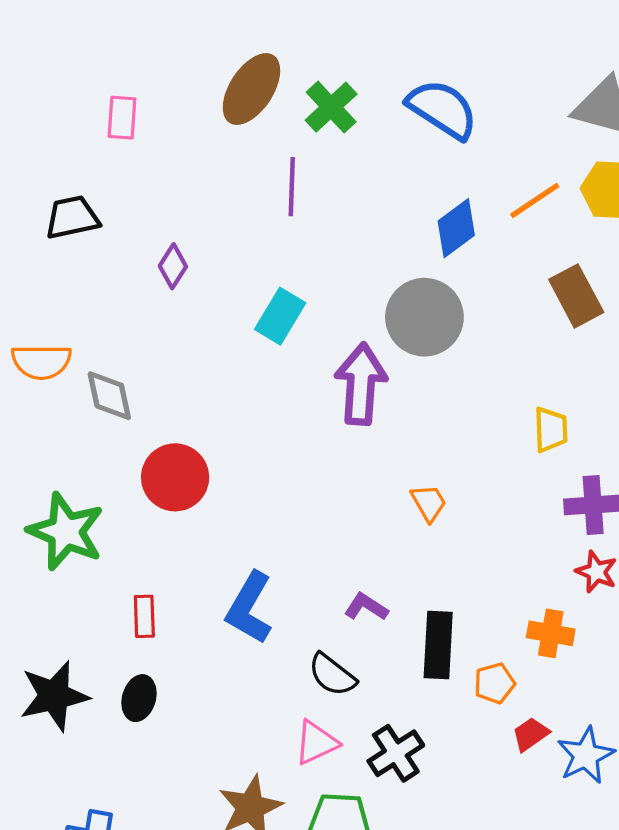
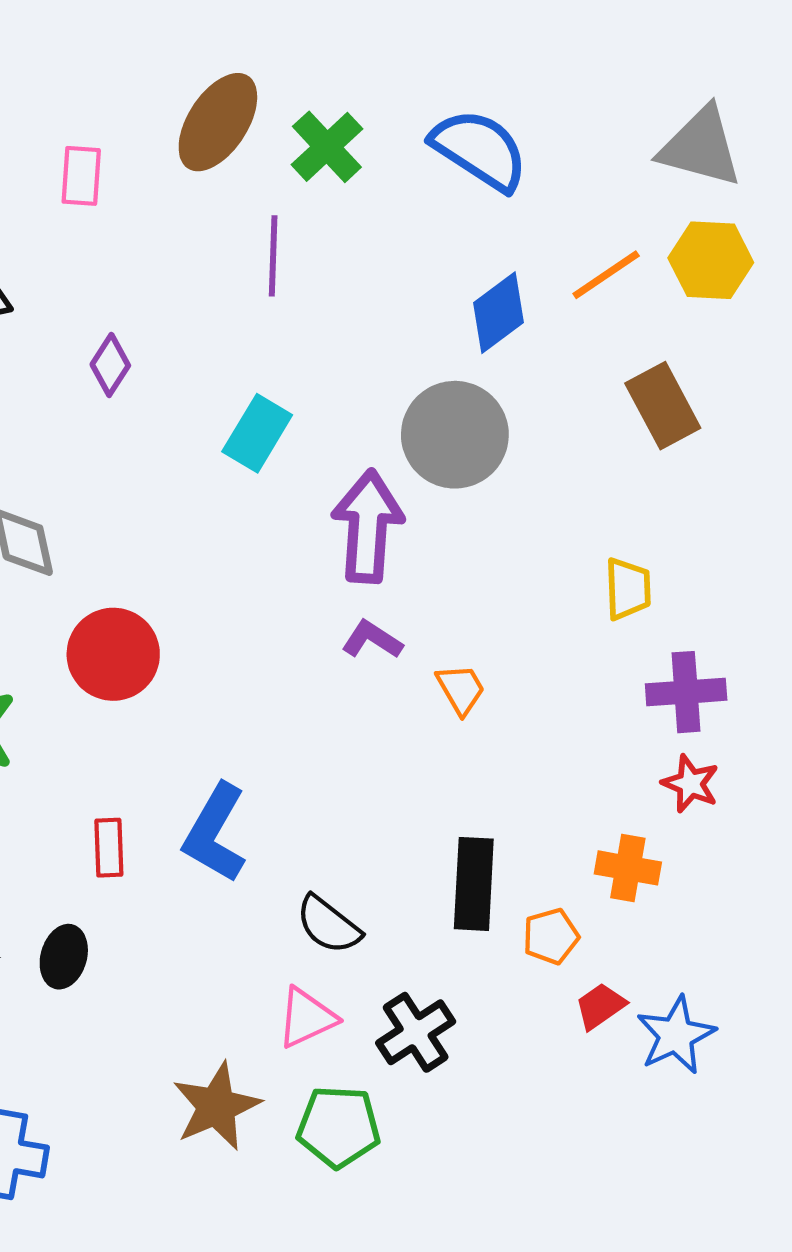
pink rectangle: (122, 118) -> (81, 176), moved
purple L-shape: (366, 607) -> (372, 640), moved
red rectangle: (144, 616) -> (109, 848), moved

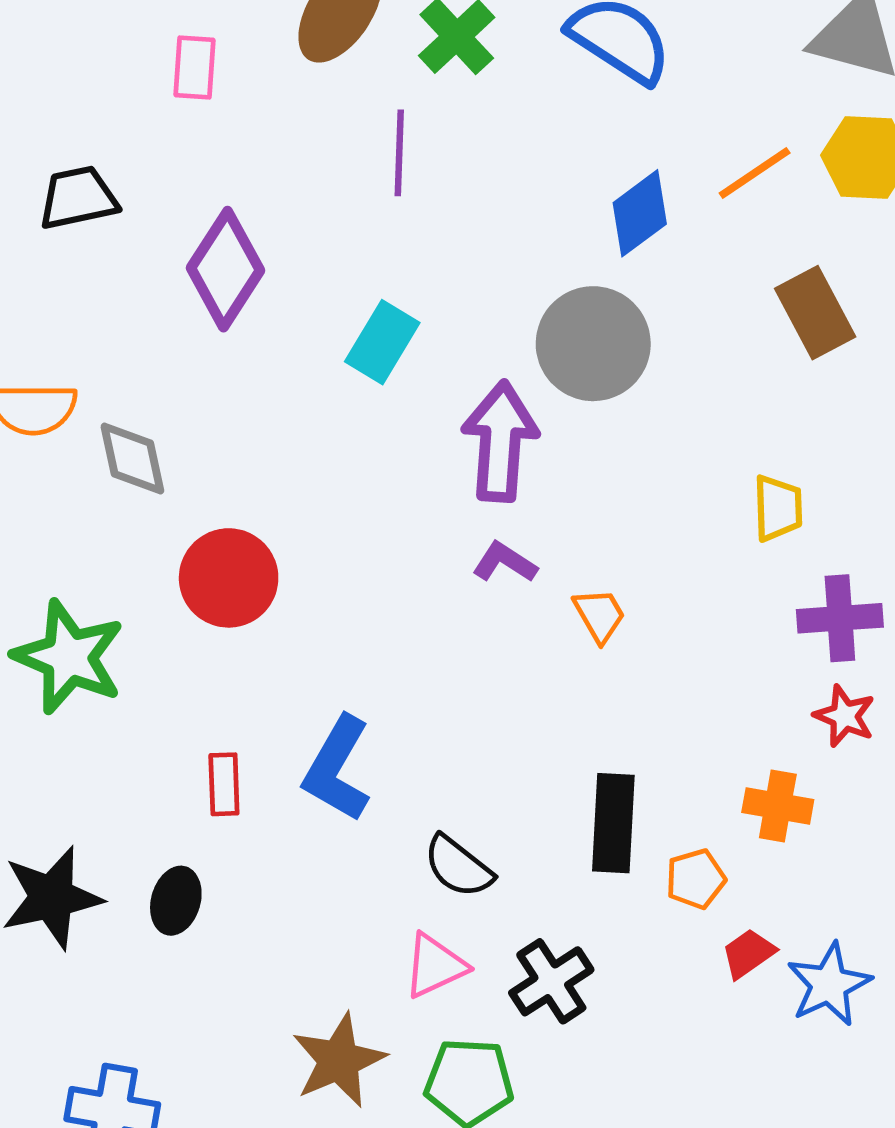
purple diamond: (110, 365) -> (225, 269), size x1.8

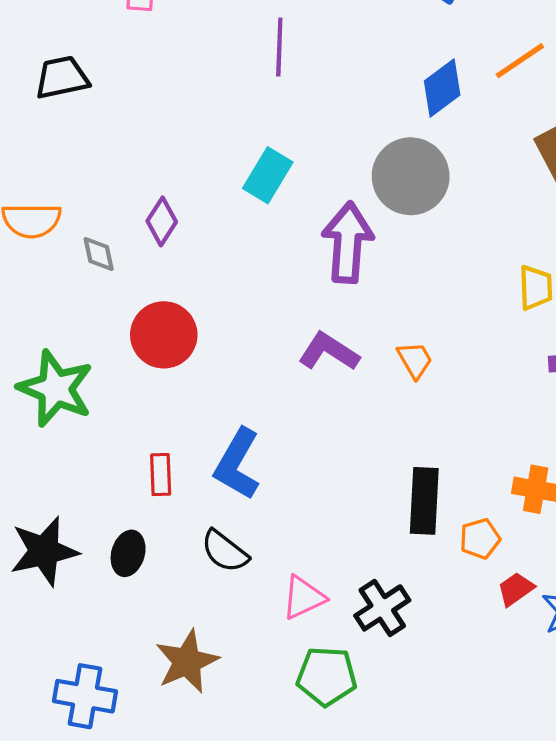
purple diamond: (225, 269) -> (162, 221), moved, size x0.6
gray diamond: (132, 458) -> (99, 254), size x0.7
purple L-shape: (505, 562) -> (329, 352), moved, size x1.4
black semicircle: (458, 867) -> (225, 551), moved
brown star: (339, 1060) -> (187, 662), moved

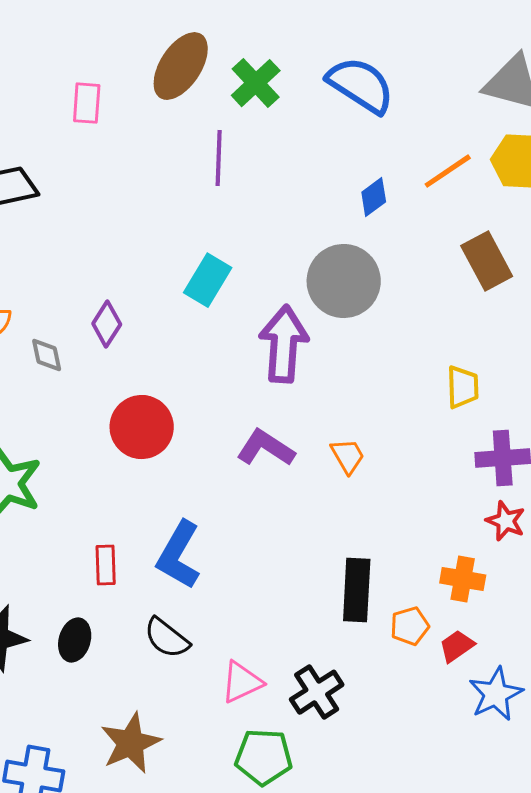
blue diamond: (442, 88) -> (374, 197), size x0.7
red circle: (164, 335) -> (142, 427), moved
red trapezoid: (516, 589) -> (457, 646), moved

